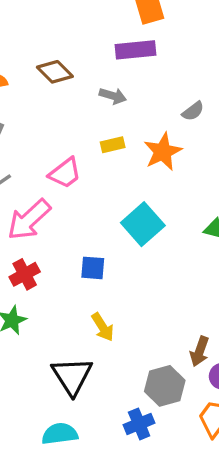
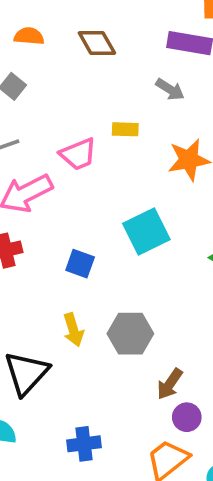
gray arrow: (113, 96) -> (170, 89), moved
yellow rectangle: (113, 145) -> (125, 129), moved
gray hexagon: (165, 386) -> (130, 334), moved

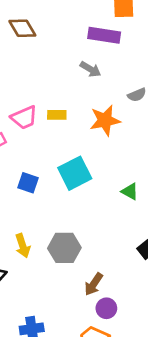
brown diamond: (97, 43) -> (22, 28), moved
yellow rectangle: (125, 129) -> (57, 115), moved
blue square: (80, 264) -> (28, 183), moved

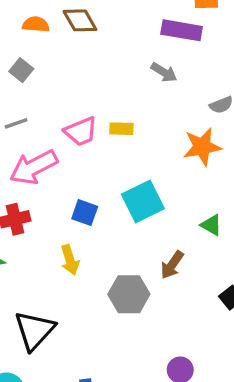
orange star: (105, 120) -> (202, 147), moved
yellow arrow: (23, 246) -> (70, 260), moved
brown arrow: (94, 284) -> (172, 265), moved

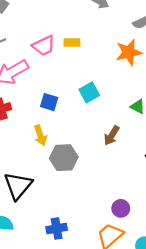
cyan square: (143, 201) -> (89, 92), size x0.7
gray hexagon: (129, 294) -> (64, 158), moved

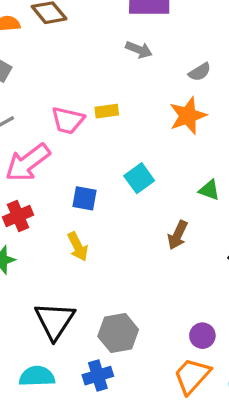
pink trapezoid: (44, 46) -> (68, 120), turned 45
gray hexagon: (64, 158) -> (118, 333), moved
blue cross: (57, 229) -> (98, 376), moved

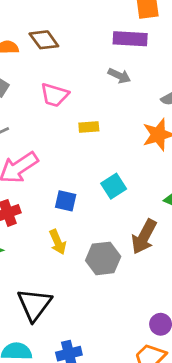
pink trapezoid: (68, 120) -> (54, 95), moved
brown arrow: (178, 235) -> (144, 237), size x1.4
gray hexagon: (118, 333) -> (103, 258), moved

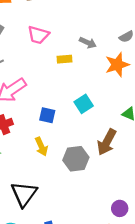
gray arrow: (119, 76) -> (88, 43), moved

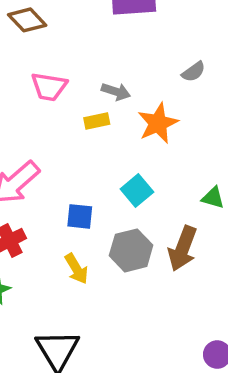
gray arrow: (88, 43) -> (116, 92), moved
orange star: (117, 65) -> (158, 123), moved
gray hexagon: (76, 159) -> (131, 250), moved

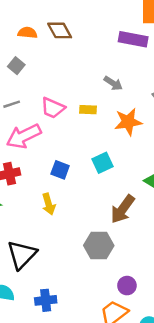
pink trapezoid: (49, 87) -> (53, 108), moved
gray arrow: (116, 92) -> (113, 83), moved
gray hexagon: (131, 250) -> (99, 245), moved

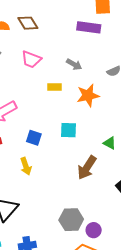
pink trapezoid: (53, 108) -> (31, 59), moved
cyan square: (102, 163) -> (68, 130), turned 30
gray hexagon: (99, 245) -> (71, 220), moved

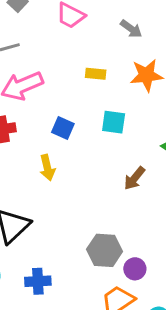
yellow rectangle: (54, 87) -> (96, 74), moved
brown arrow: (87, 168) -> (134, 178), size x0.7

